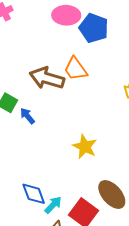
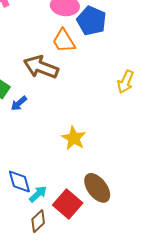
orange trapezoid: (75, 69) -> (64, 41), moved
blue arrow: (27, 116) -> (19, 103), turned -96

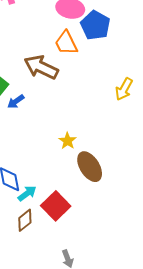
yellow star: (74, 138) -> (68, 141), size x0.7
brown ellipse: (97, 188) -> (90, 167), moved

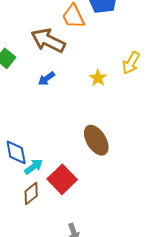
blue arrow: (16, 101) -> (46, 79), moved
yellow star: (68, 141) -> (98, 78), moved

